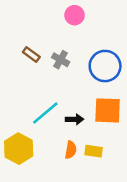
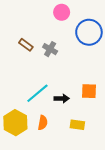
blue circle: (105, 66) -> (89, 32), moved
orange square: (108, 110) -> (89, 91), size x0.7
orange semicircle: (71, 150) -> (43, 123), moved

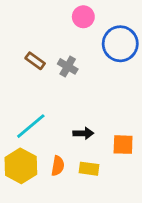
orange square: (89, 91) -> (123, 145), moved
cyan line: (37, 93) -> (31, 126), moved
yellow rectangle: (77, 125) -> (89, 169), moved

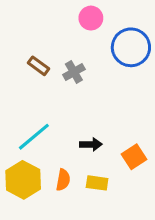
gray cross: (68, 66) -> (74, 72), turned 30
orange square: (123, 145) -> (134, 157), turned -35

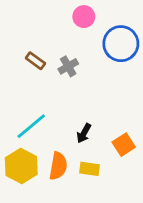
black arrow: (91, 144) -> (84, 133), turned 120
orange semicircle: (63, 180) -> (58, 166), size x1.4

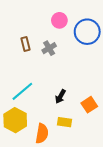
pink circle: (84, 17) -> (59, 20), moved
brown rectangle: (35, 61) -> (25, 44), turned 40
orange semicircle: (58, 166) -> (42, 133), moved

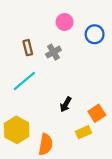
blue circle: (87, 32) -> (95, 34), size x0.7
cyan line: (22, 91) -> (24, 81), moved
yellow rectangle: (65, 122) -> (83, 132), moved, turned -32

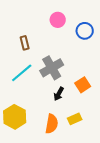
gray cross: (53, 52) -> (52, 68), moved, size x1.6
orange square: (97, 113) -> (83, 85), moved
orange semicircle: (46, 144) -> (52, 124), moved

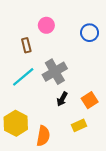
pink circle: (58, 20) -> (46, 25), moved
orange square: (83, 85) -> (90, 100), moved
orange semicircle: (52, 124) -> (43, 136), moved

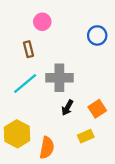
pink circle: (46, 25) -> (42, 22), moved
gray cross: (55, 72) -> (59, 78), turned 30

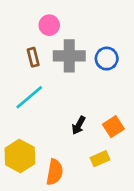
blue circle: (97, 35) -> (107, 59), moved
gray cross: (59, 78) -> (69, 56), moved

